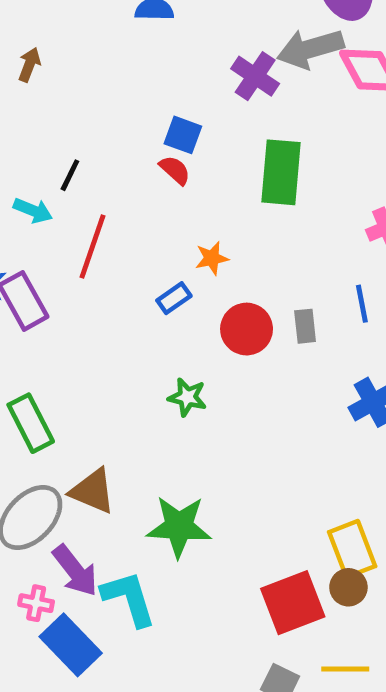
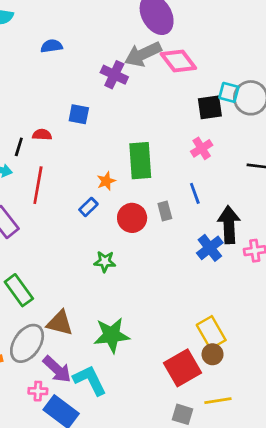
red semicircle: (175, 170) -> (42, 135), moved, turned -30
green rectangle: (281, 172) -> (140, 161), moved

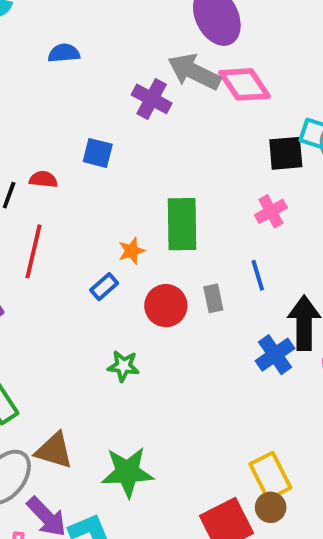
gray arrow: (143, 54) -> (194, 72), turned 48

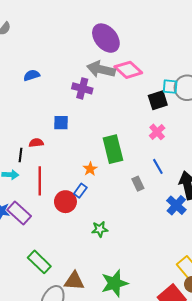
red circle: (166, 306) -> (65, 202), moved

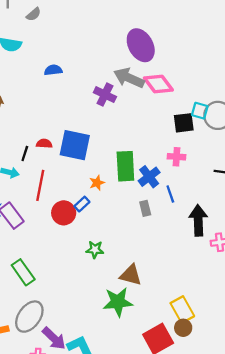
blue square: (61, 123) -> (75, 145), moved, size x1.8
pink cross: (157, 132) -> (177, 157), turned 35
blue cross: (176, 205) -> (149, 177), moved
brown triangle: (74, 281) -> (131, 275), moved
green star: (115, 283) -> (118, 302), moved

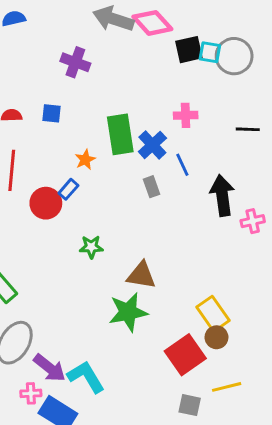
purple cross: (105, 95) -> (75, 62), moved
black square: (184, 123) -> (189, 50), moved
blue square: (75, 145) -> (52, 113), size x0.5

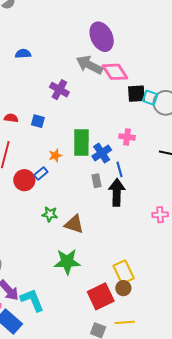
black arrow: (222, 195) -> (117, 192), moved
brown triangle: (141, 275) -> (74, 224), moved

